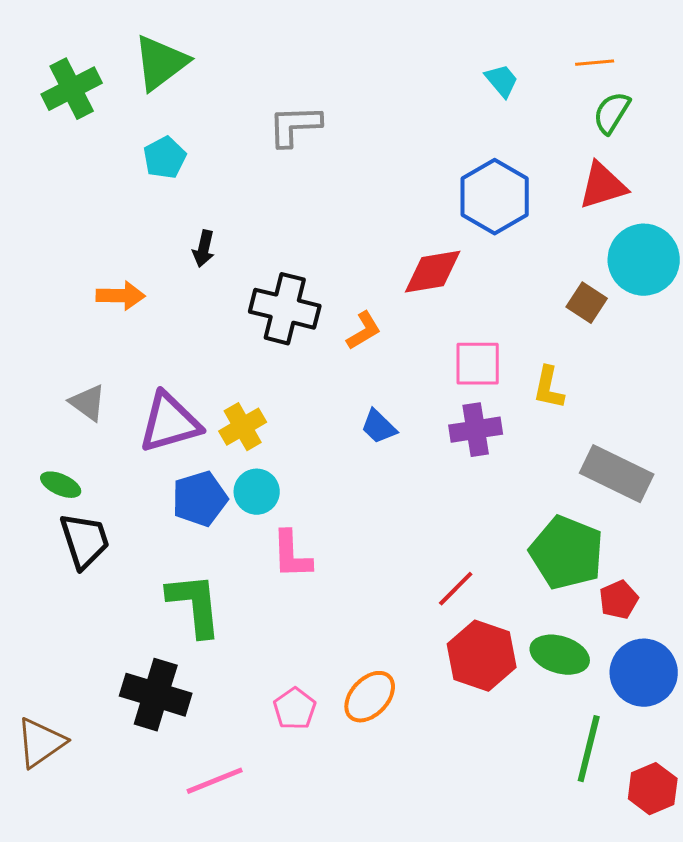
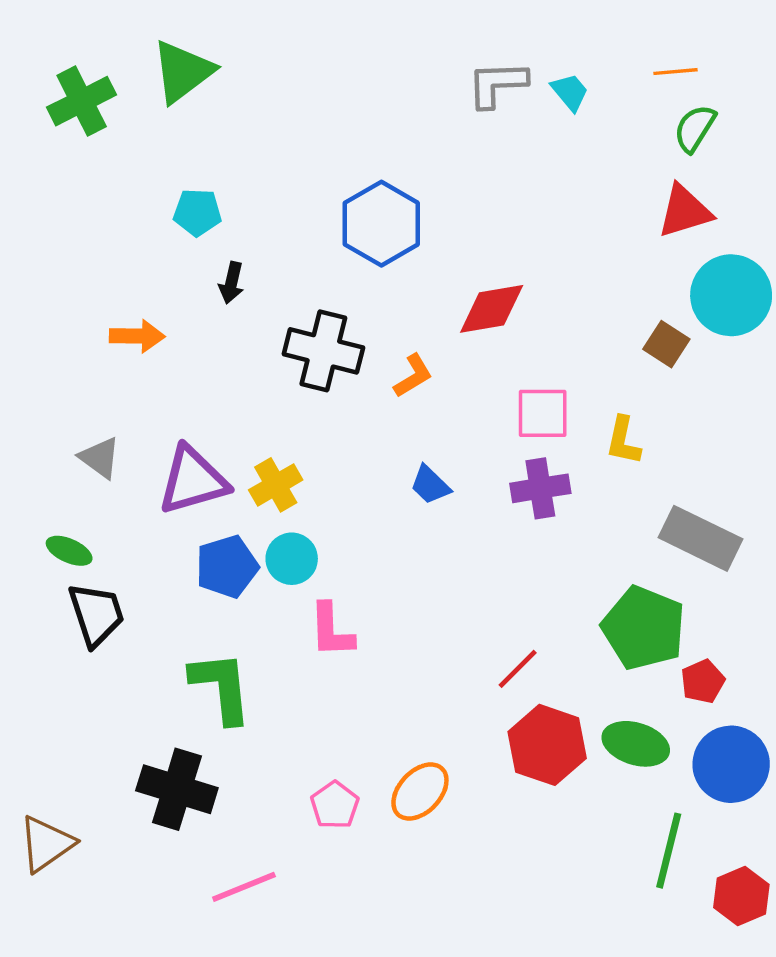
gray L-shape: (295, 126) -> (497, 84), moved
cyan pentagon: (165, 158) -> (197, 212), moved, turned 30
blue hexagon: (495, 197) -> (381, 224), moved

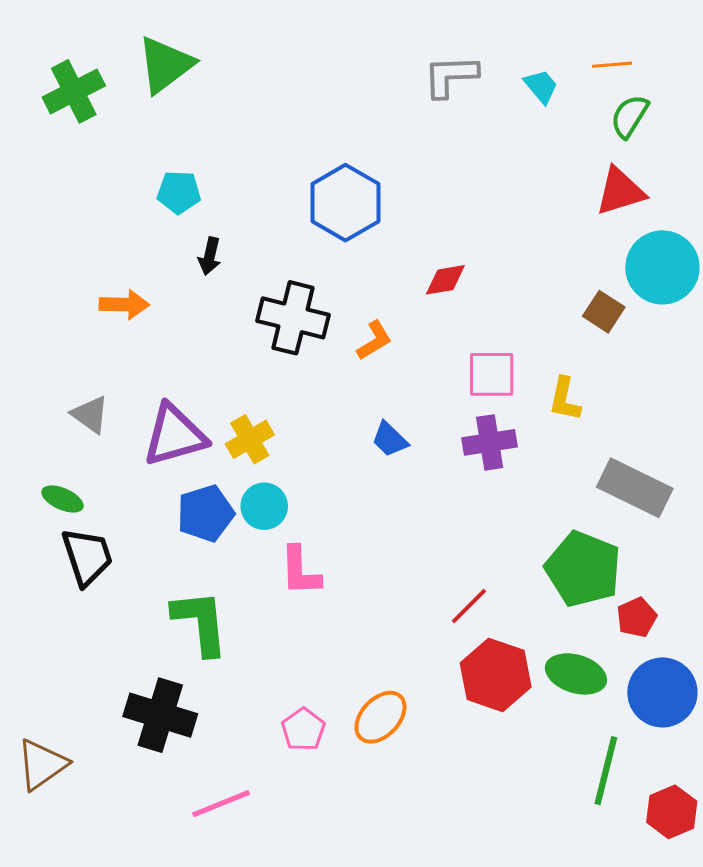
cyan trapezoid: (570, 92) -> (541, 86), moved
red diamond: (492, 309) -> (445, 280), size x0.7

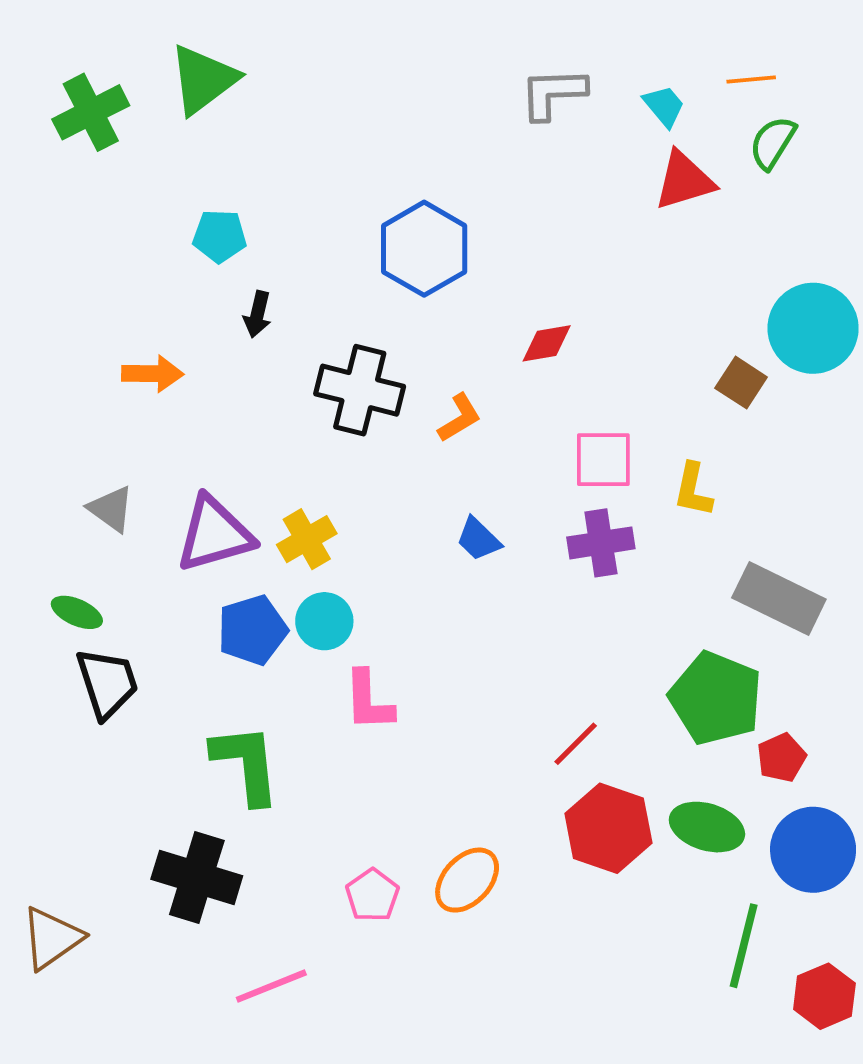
red triangle: (620, 191) -> (684, 181), moved

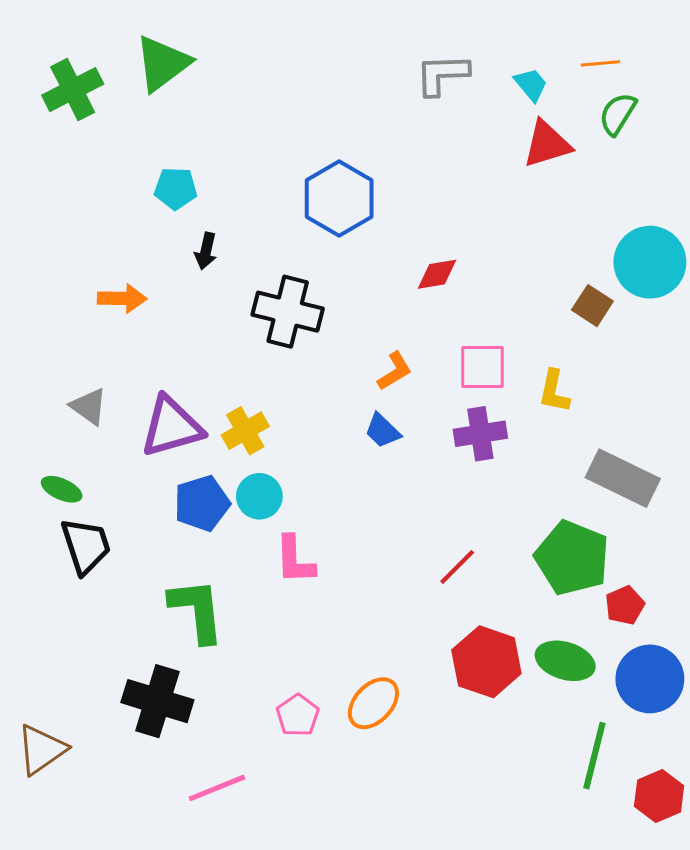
orange L-shape: (459, 418) -> (395, 371), moved
red line: (576, 744) -> (457, 567), moved

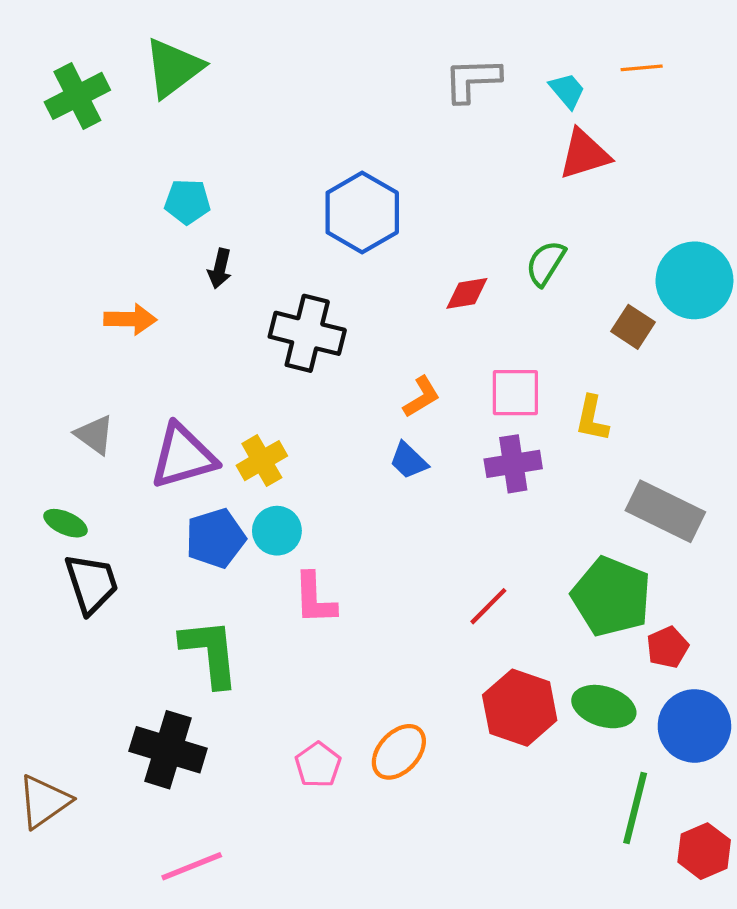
green semicircle: (618, 114) -> (546, 263), moved
pink line: (217, 788) -> (192, 866), moved

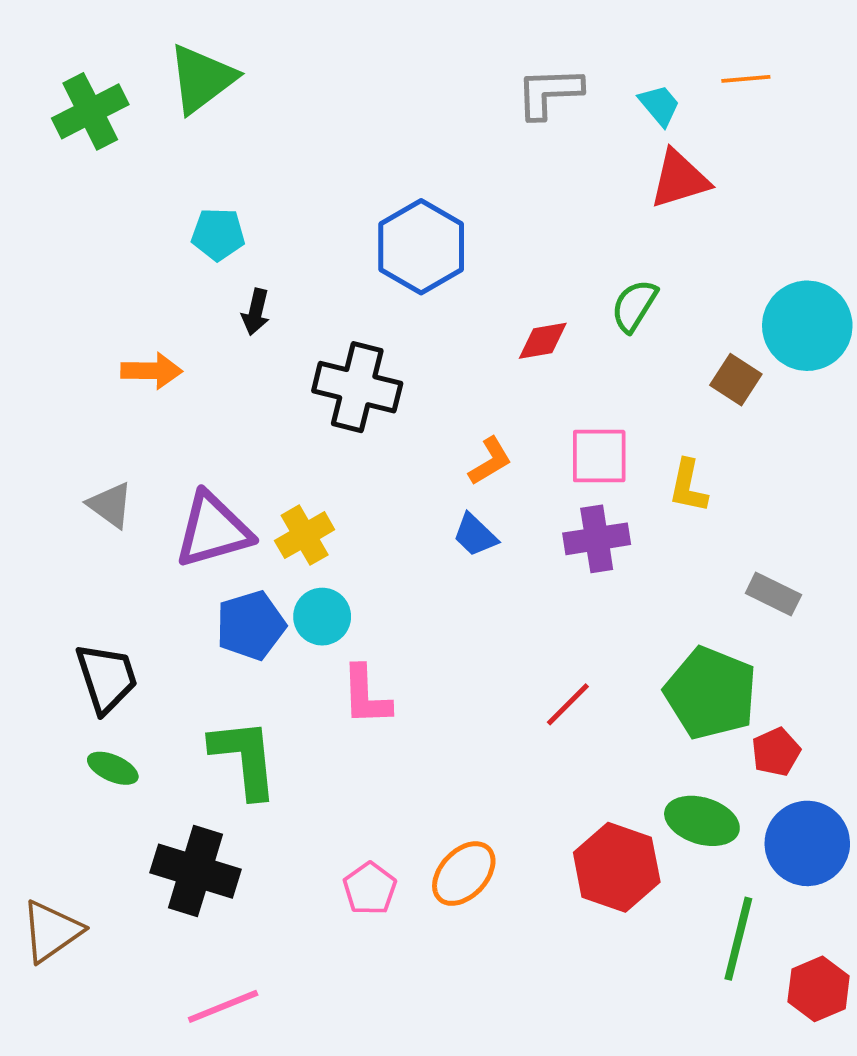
gray rectangle: (665, 511) -> (773, 594), size x0.6
green ellipse: (66, 523) -> (113, 768), moved
red hexagon: (520, 708) -> (617, 867), moved

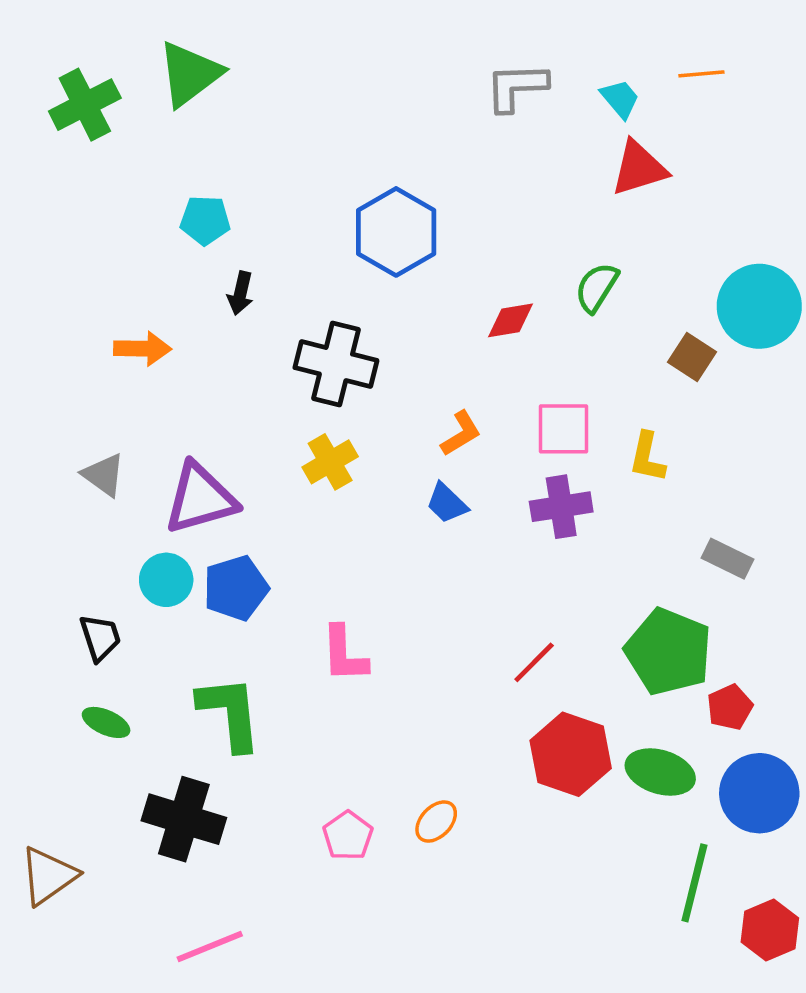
yellow cross: (305, 535) -> (330, 462), moved
cyan circle: (322, 617) -> (166, 580), moved
black trapezoid: (107, 678) -> (100, 638), size x0.7
red hexagon: (617, 867) -> (571, 754), moved
orange ellipse: (464, 874) -> (436, 822), size x0.7

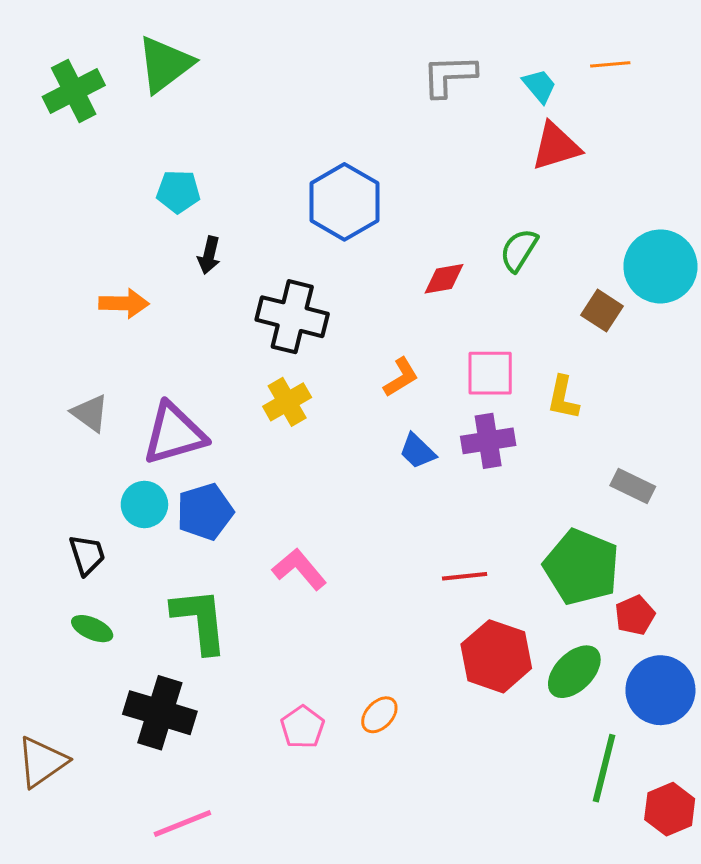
blue trapezoid: (447, 503) -> (417, 451), moved
pink L-shape: (344, 654) -> (299, 569), turned 142
red line: (534, 662) -> (465, 576), turned 39
green ellipse: (660, 772) -> (574, 672), turned -62

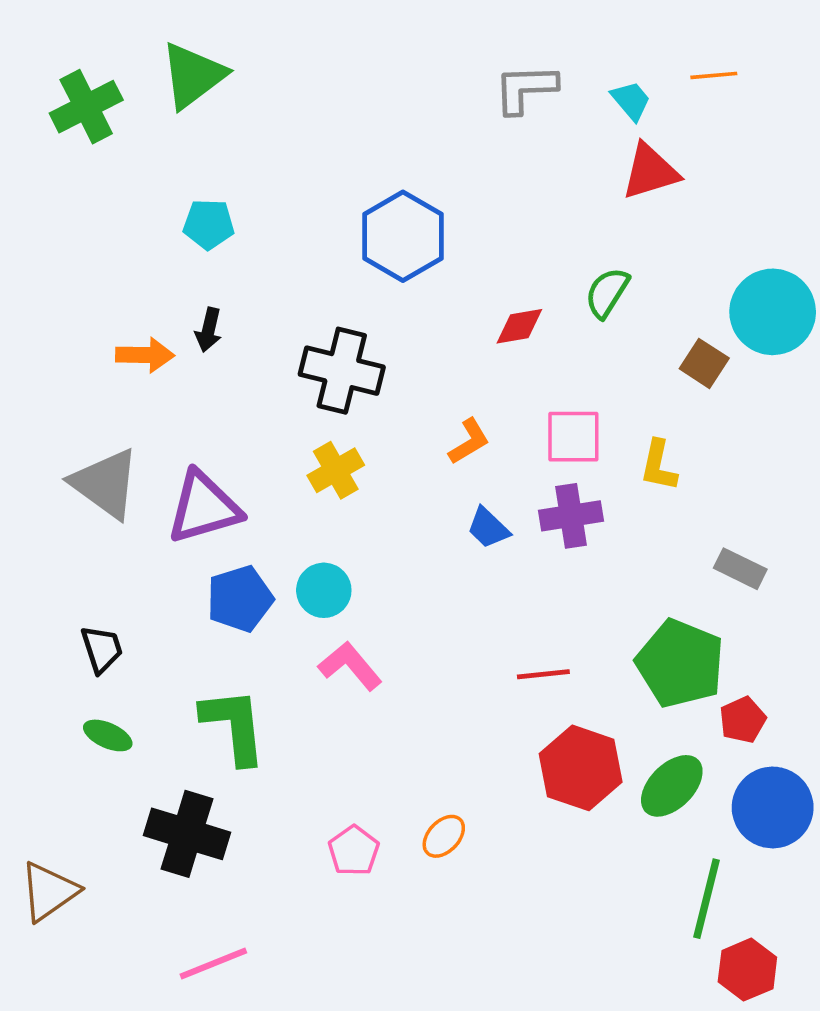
black arrow: (209, 255) -> (209, 330), moved
gray triangle: (90, 413) -> (105, 483), size x1.6
cyan circle: (144, 504) -> (324, 590), moved
red hexagon: (670, 809) -> (747, 970), moved

